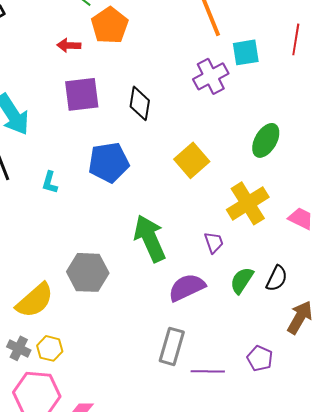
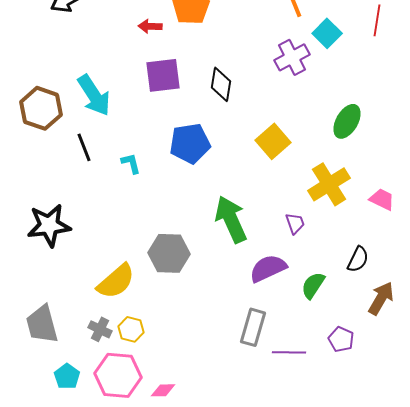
cyan square: (246, 52) -> (327, 33), turned -36
cyan L-shape: (50, 182) -> (131, 163), turned 150
green semicircle: (242, 280) -> (313, 285), moved

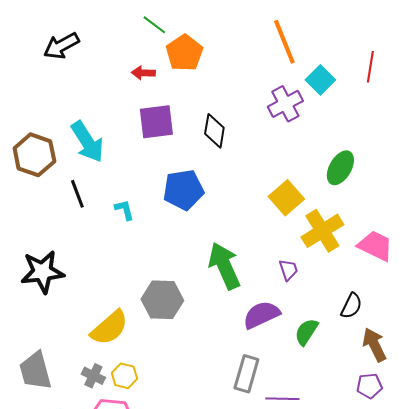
yellow square: (273, 141) -> (286, 198), moved
pink trapezoid: (382, 199) -> (375, 246), size x1.4
brown arrow: (381, 298) -> (374, 345), turned -56
purple pentagon: (341, 339) -> (369, 386), moved, turned -30

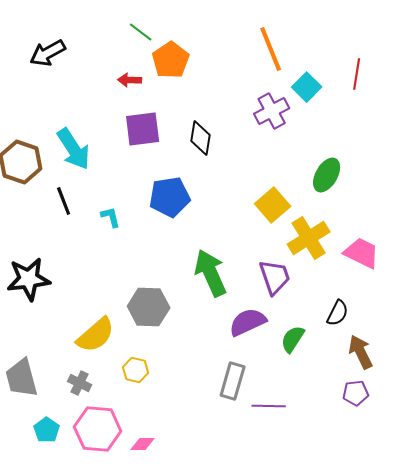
purple trapezoid: (288, 270) -> (275, 277), size x1.6
yellow hexagon: (124, 376) -> (136, 370), moved

